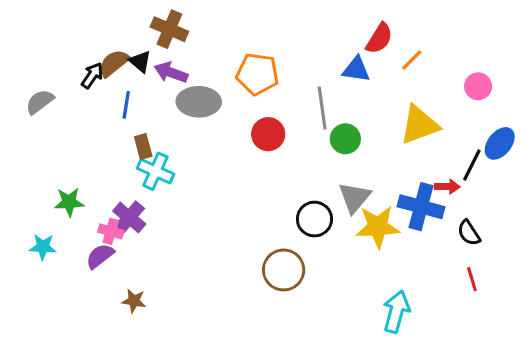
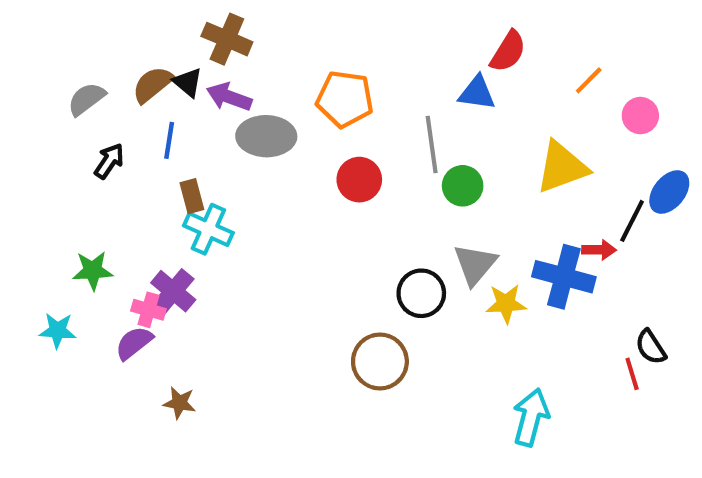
orange line: (412, 60) -> (589, 80), moved
black arrow: (92, 75) -> (109, 161), moved
gray semicircle: (40, 102) -> (86, 99), moved
yellow star: (378, 227) -> (506, 304), size x0.7
black semicircle: (469, 233) -> (651, 347), moved

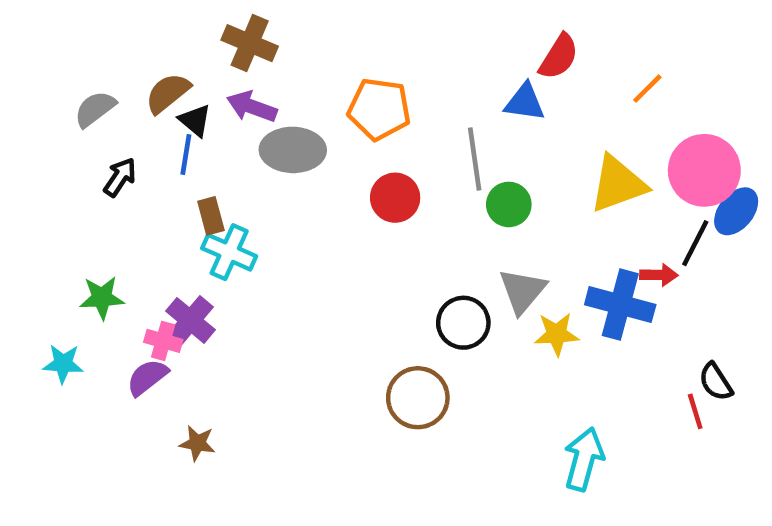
black triangle: (188, 82) -> (195, 120), moved
pink circle: (640, 116) -> (704, 170), moved, size x1.8

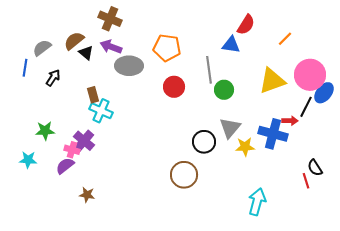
blue line: (186, 154) -> (25, 68), moved

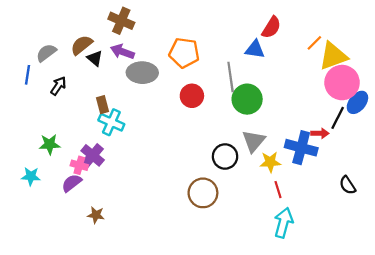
yellow triangle: (272, 81) -> (333, 56), moved
green circle: (224, 90) -> (247, 99), size x1.4
red line: (306, 181) -> (278, 190), moved

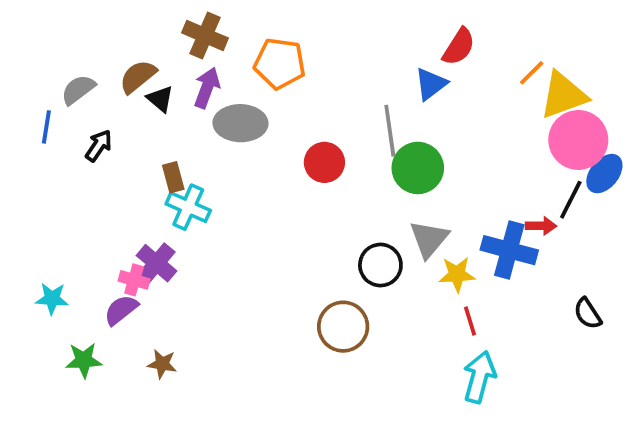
blue triangle: (255, 49) -> (431, 84), turned -45
purple arrow: (122, 52) -> (207, 88), turned 90
orange pentagon: (184, 53) -> (280, 63), moved
green star: (50, 144) -> (84, 360), moved

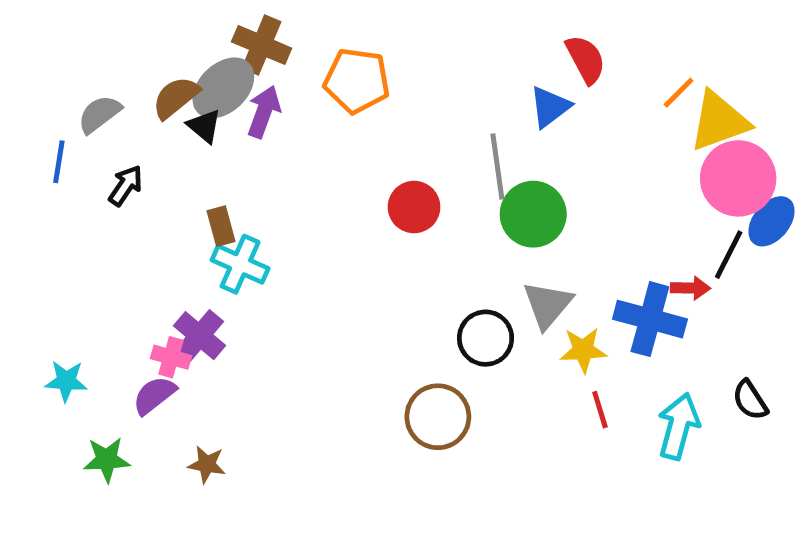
red semicircle: (459, 47) -> (586, 59), turned -60
gray ellipse: (240, 123) -> (223, 88), moved, turned -45
cyan arrow: (479, 377) -> (679, 426), moved

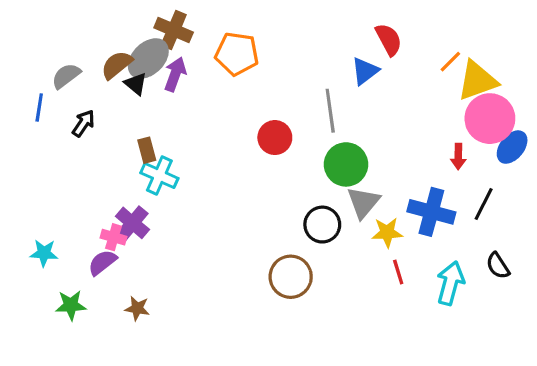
green circle: (533, 214) -> (346, 164), moved
black line: (729, 255) -> (484, 204), moved
red arrow: (690, 288) -> (458, 157), moved, turned 90

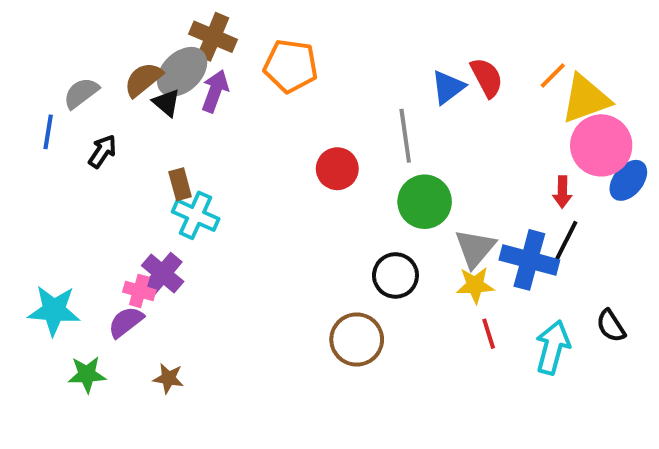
red semicircle: (389, 39) -> (487, 78), moved
gray triangle: (363, 202) -> (475, 248), moved
black line: (484, 204) -> (566, 241), moved
cyan star: (44, 253) -> (54, 310), size x1.5

